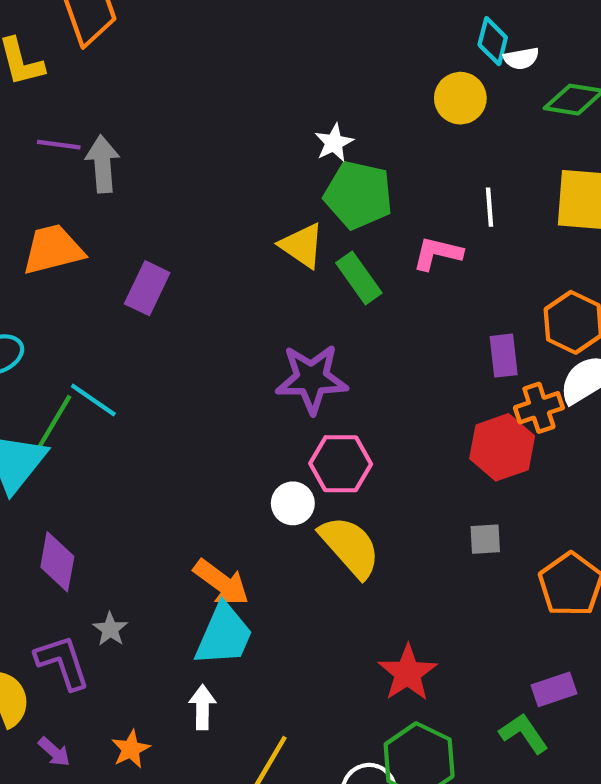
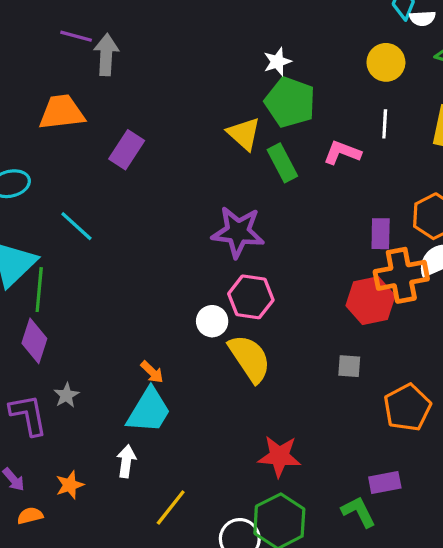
yellow circle: (460, 98) -> (386, 62), moved
orange cross: (539, 408) -> (401, 275), size x1.5
green line: (54, 422) -> (39, 290), moved, turned -33
orange arrow: (221, 583) -> (152, 372), size x0.6
red star: (408, 673) -> (279, 456), turned 30

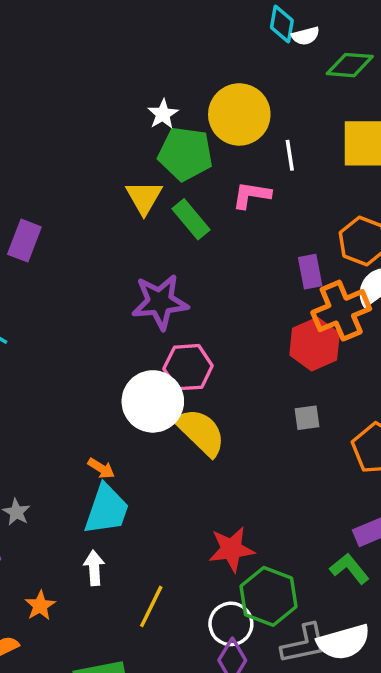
yellow circle: (386, 62) -> (239, 114), moved, size x1.5
yellow triangle: (244, 134) -> (144, 197), turned 30
white circle: (212, 321) -> (153, 401), size x1.8
red star: (279, 456) -> (231, 549), moved

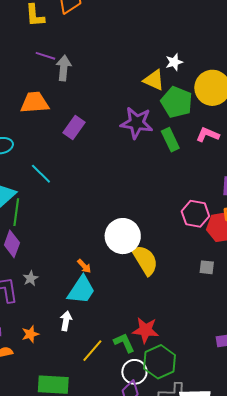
white star: (163, 114) -> (174, 62), moved
yellow triangle: (144, 197) -> (154, 80), moved, turned -50
purple star: (160, 302) -> (137, 123), moved
pink hexagon: (188, 367) -> (195, 214), moved
green L-shape: (349, 569) -> (124, 343), moved

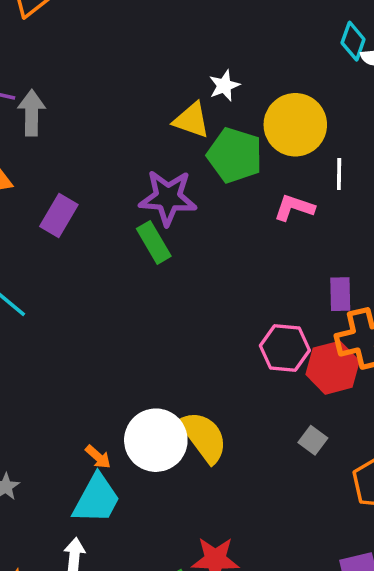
green rectangle: (170, 140) -> (154, 242), moved
white circle: (123, 236) -> (156, 440), moved
gray square: (207, 267) -> (313, 440), turned 35

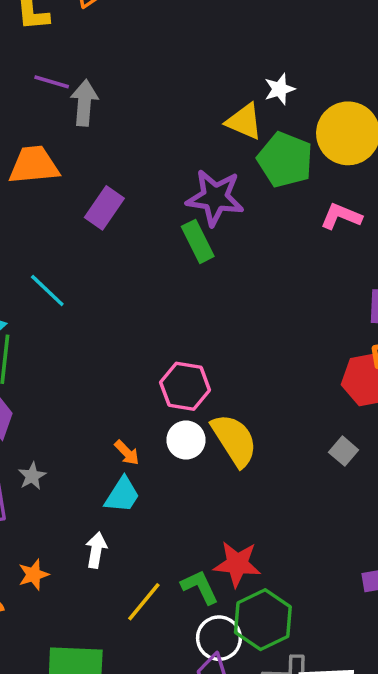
pink hexagon: (285, 348) -> (185, 386), moved
white circle: (156, 440) -> (186, 440), size x0.6
cyan trapezoid: (96, 499) -> (122, 495), size x0.7

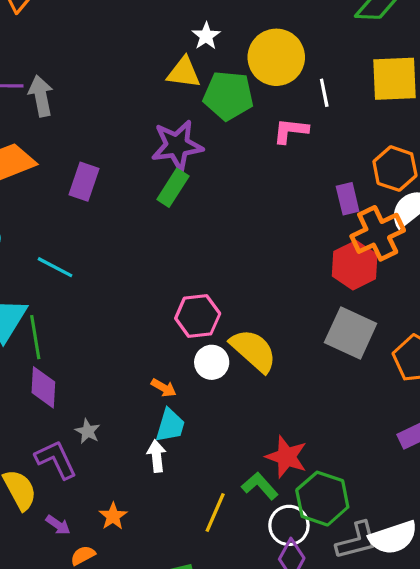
green rectangle: (198, 241) -> (173, 188), turned 75
gray square: (344, 451) -> (351, 333), size x2.0
white arrow: (96, 550) -> (157, 456), moved
red star: (237, 564) -> (286, 457), turned 30

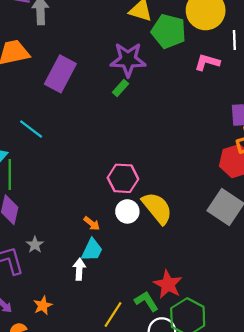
purple rectangle: (84, 182) -> (60, 74), size x1.4
green rectangle: (173, 188) -> (120, 88), size x0.7

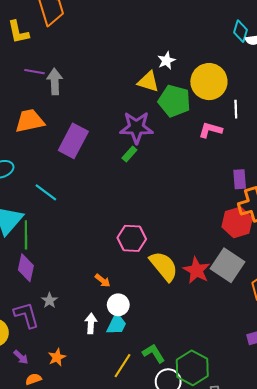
white circle: (127, 211) -> (118, 305), moved
cyan trapezoid: (92, 250) -> (117, 324), moved
red star: (168, 284) -> (197, 270), moved

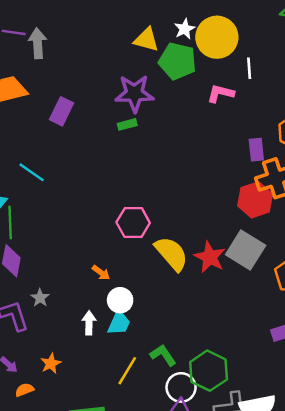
white star: (166, 61) -> (185, 29), moved
purple rectangle: (73, 141) -> (62, 111), size x0.7
green rectangle: (129, 154) -> (127, 124), turned 35

